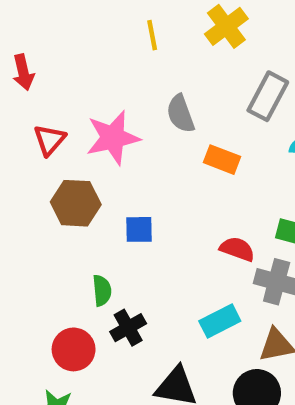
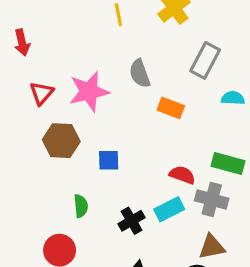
cyan rectangle: (220, 321) -> (169, 209), moved
black cross: (128, 328) -> (132, 221), moved

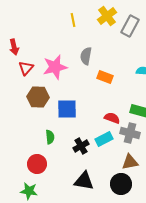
red arrow: (22, 42) -> (14, 47), moved
gray rectangle: (205, 60) -> (130, 26), moved
gray semicircle: (140, 74) -> (86, 56), turned 30
blue square: (109, 160) -> (67, 109), size x1.5

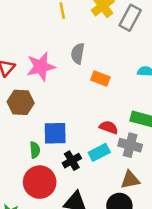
blue square: (67, 109) -> (55, 133), moved
red circle: (37, 164) -> (40, 182), moved, size x1.4

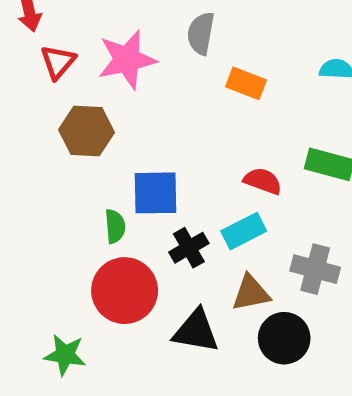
gray cross: (130, 145) -> (315, 269), moved
brown triangle: (130, 180) -> (251, 293), moved

